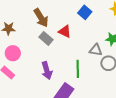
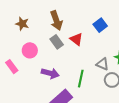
pink circle: (13, 53) -> (30, 50), moved
purple arrow: (47, 70) -> (50, 73), turned -72

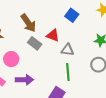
gray triangle: (103, 64) -> (68, 50), moved
purple arrow: (50, 73) -> (24, 80), moved

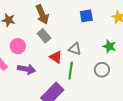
blue square: (72, 15) -> (86, 16), turned 32
red triangle: (53, 35) -> (56, 57), moved

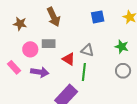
gray rectangle: (44, 36) -> (49, 44), moved, turned -48
gray circle: (102, 70) -> (123, 71), moved

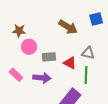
brown arrow: (54, 17) -> (68, 27), moved, turned -30
gray rectangle: (49, 44) -> (49, 57), moved
pink circle: (30, 49) -> (29, 47), moved

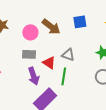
pink circle: (29, 47) -> (30, 32), moved
purple arrow: (42, 78) -> (34, 76), moved, turned 60

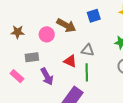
gray rectangle: (29, 54) -> (32, 57), moved
purple arrow: (34, 76) -> (47, 76), moved

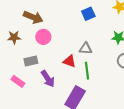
brown arrow: (66, 25) -> (33, 17), moved

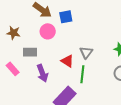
blue square: (88, 14) -> (66, 17), moved
brown star: (14, 37) -> (13, 33), moved
gray triangle: (86, 49) -> (86, 52), turned 48

